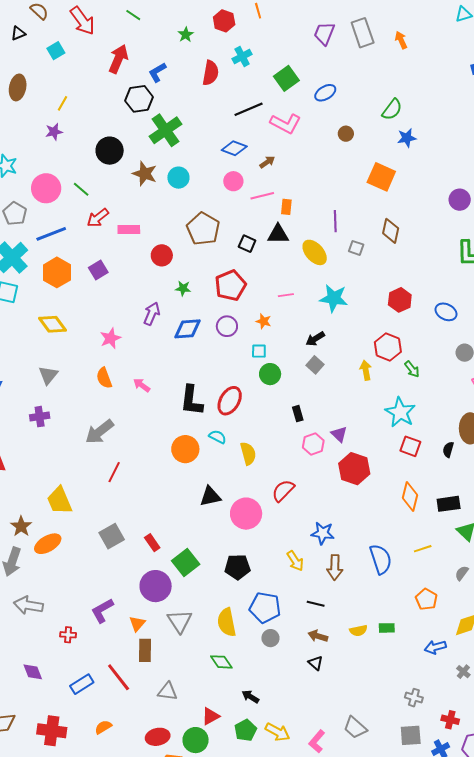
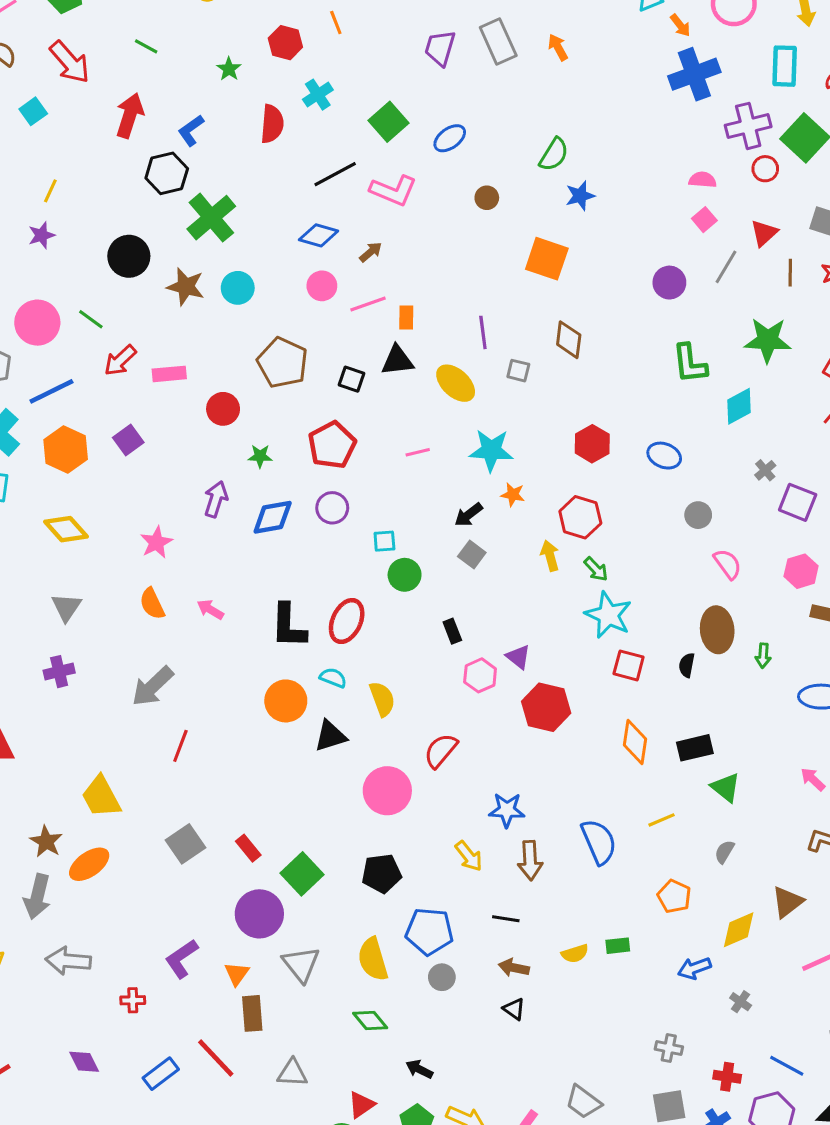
orange star: (264, 321) -> (513, 495), moved
green arrow: (412, 369) -> (596, 569), moved
black triangle: (210, 496) -> (330, 736), moved

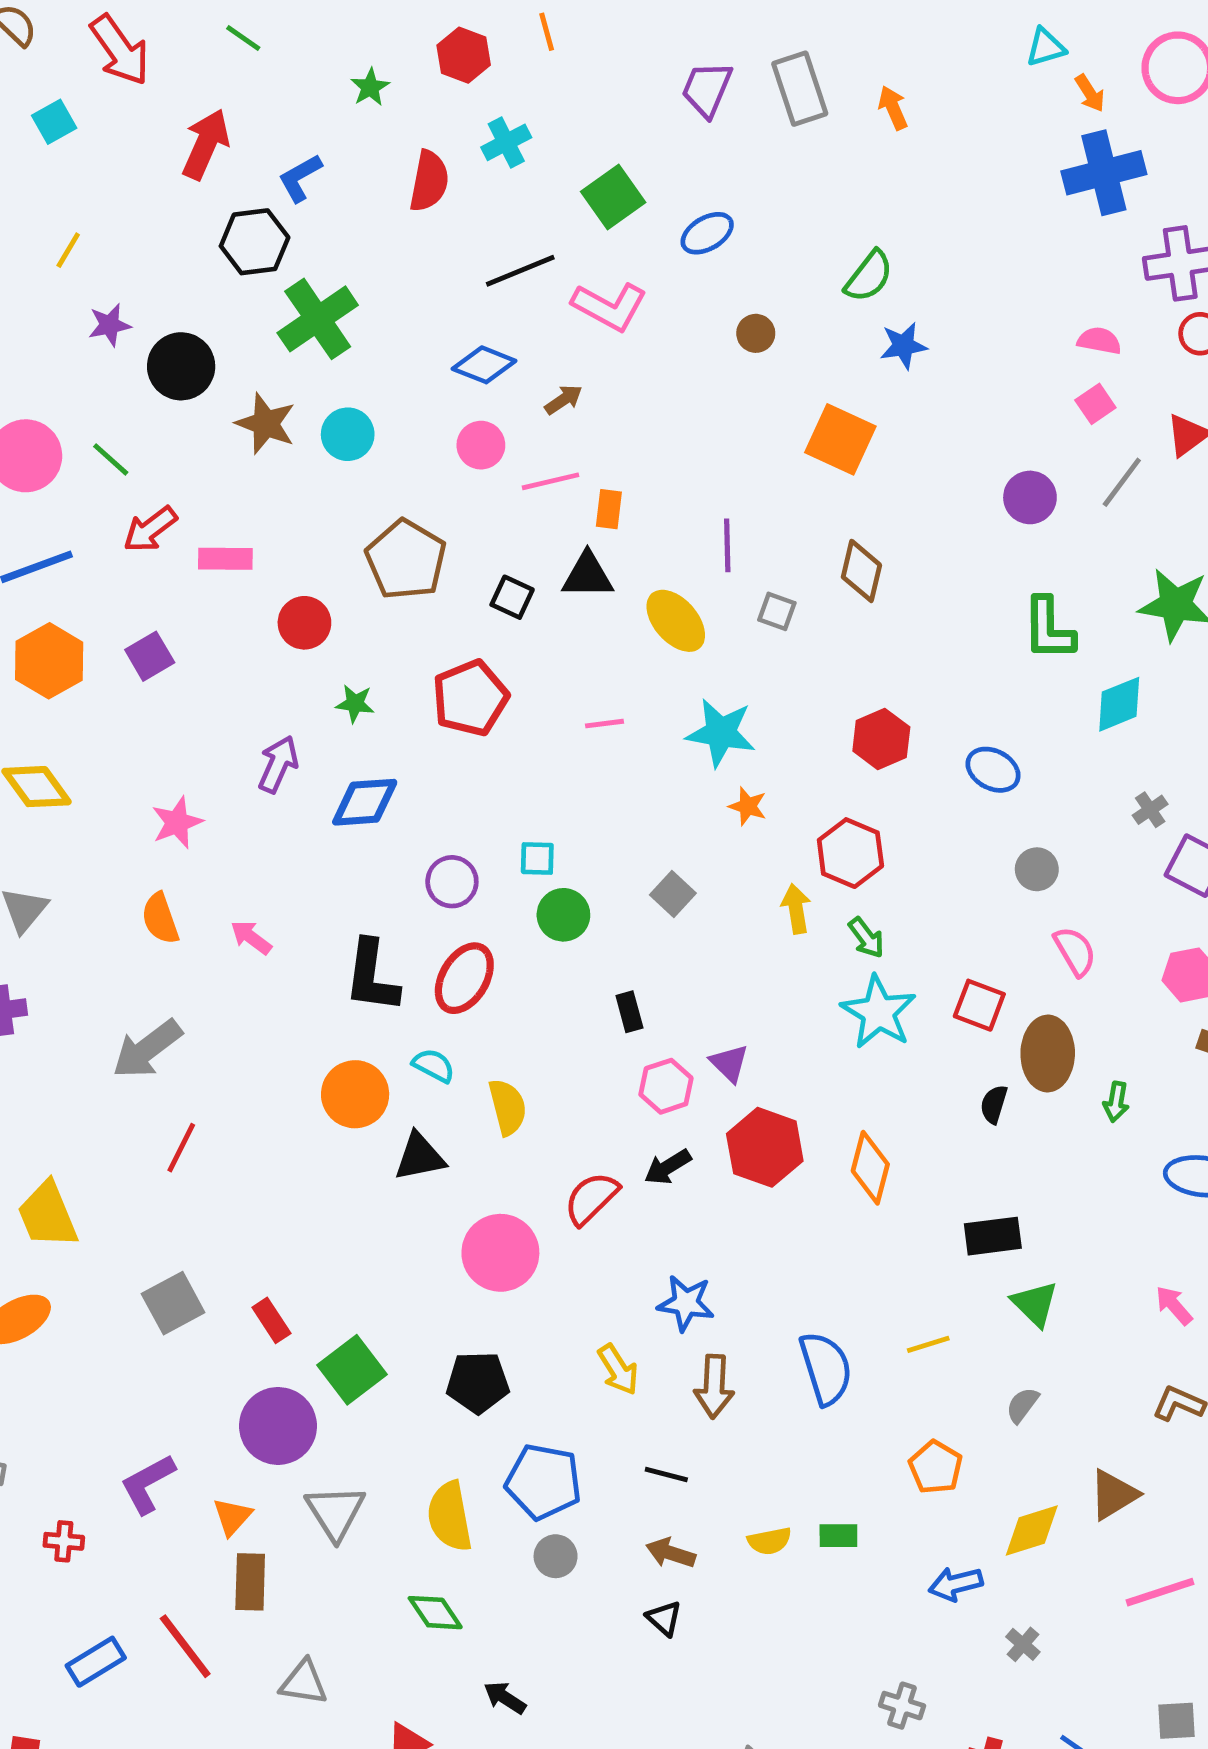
purple star: (41, 235) -> (110, 325), moved
purple circle: (332, 508) -> (452, 882), moved
black arrow: (469, 515) -> (668, 1167), moved
red square: (629, 665) -> (979, 1005), moved
orange diamond: (635, 742) -> (870, 1168), moved

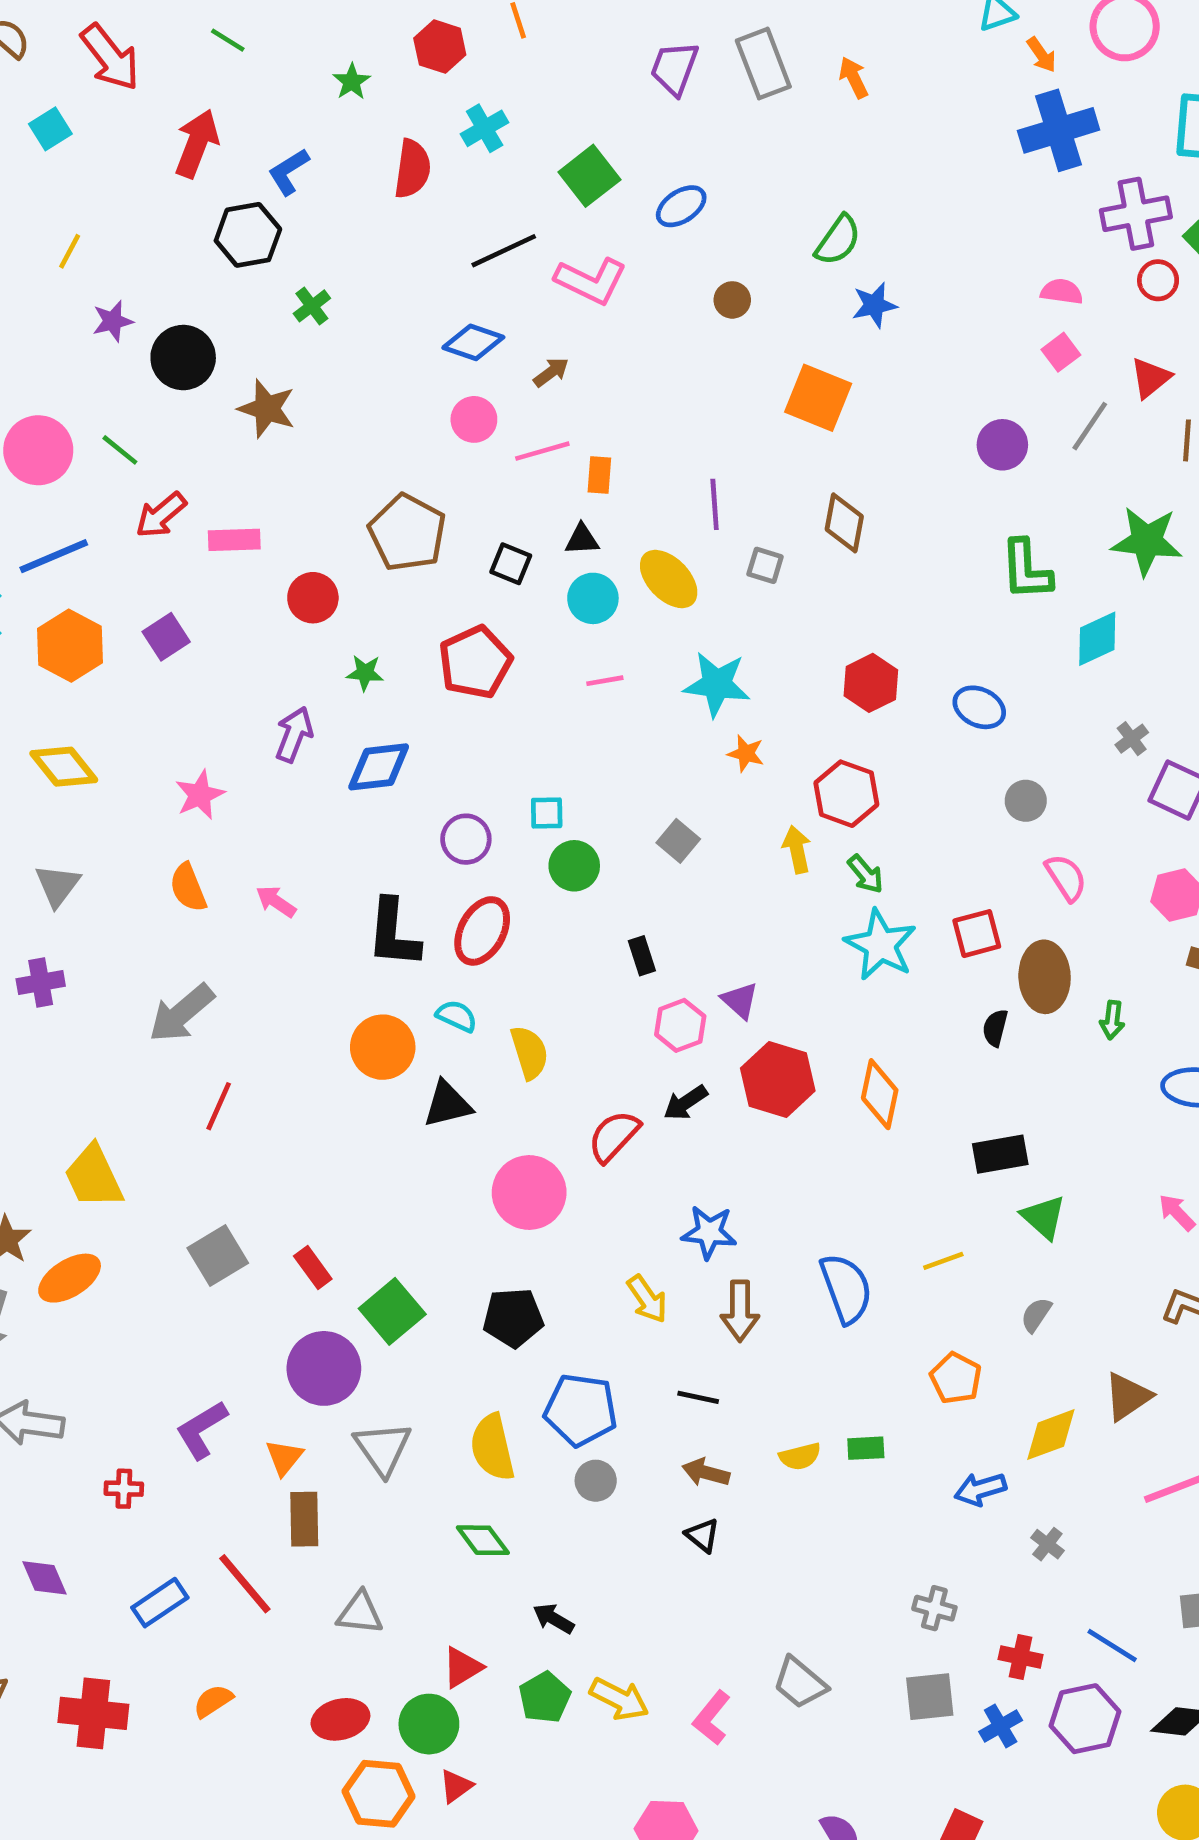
green cross: (318, 319) -> (312, 306), size x0.5
cyan circle: (348, 434) -> (593, 598), moved
black triangle: (588, 575) -> (582, 539), size x0.7
red square: (979, 1005) -> (977, 934), turned -33

